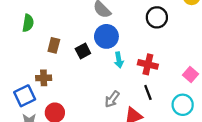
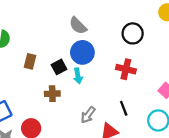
cyan arrow: (119, 60) -> (78, 76), moved
red cross: (148, 64) -> (126, 69), moved
brown cross: (44, 78) -> (52, 94), moved

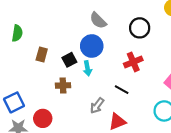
gray semicircle: (78, 26) -> (98, 20), moved
red cross: (126, 69) -> (133, 62), turned -36
black line: (124, 108) -> (122, 90), moved, turned -40

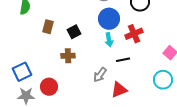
blue circle: (92, 46) -> (109, 19), moved
cyan arrow: (87, 68) -> (109, 40), moved
black line: (122, 90) -> (123, 60), turned -40

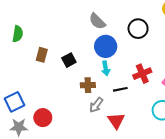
red cross: (134, 34) -> (142, 74), moved
brown cross: (68, 56) -> (88, 85), moved
red triangle: (119, 90) -> (116, 121), turned -42

